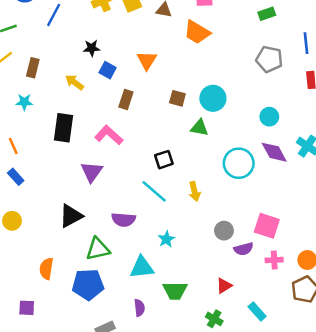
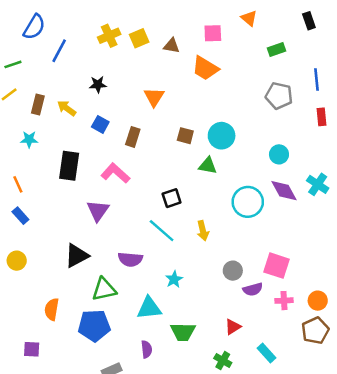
blue square: (108, 70) -> (100, 124), moved
yellow arrow: (74, 82) -> (67, 108), moved

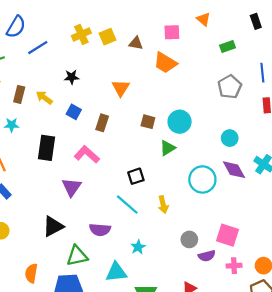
blue line: (59, 51) -> (38, 48), turned 30
gray pentagon: (279, 96) -> (230, 87), turned 30
green triangle: (208, 166) -> (168, 148), turned -42

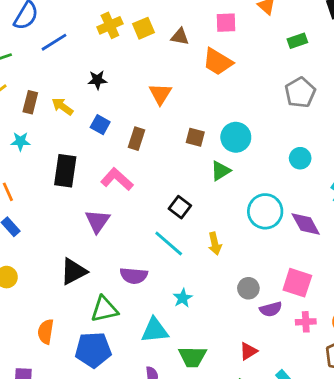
purple diamond: (234, 170) -> (306, 224), moved
black square: (136, 176) -> (180, 207), turned -35

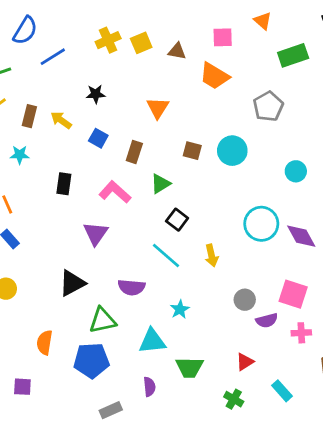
green rectangle: (297, 41) -> (293, 55), size x1.5
gray pentagon: (300, 92) -> (268, 106), moved
black rectangle: (65, 171) -> (64, 184), size x0.7
green triangle: (220, 171) -> (160, 184), moved

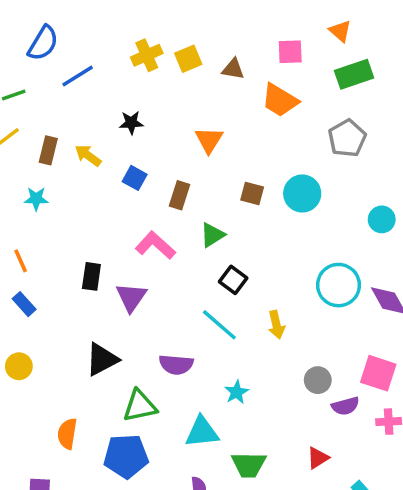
green rectangle: (293, 55) -> (354, 74), moved
black rectangle: (64, 184) -> (91, 276), moved

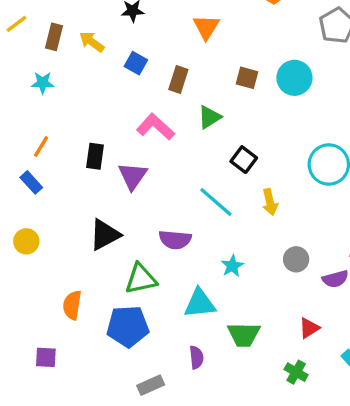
orange line: (21, 261) -> (41, 146), moved, turned 55
black square: (233, 280) -> (244, 160), moved
gray circle: (318, 380) -> (296, 259), moved

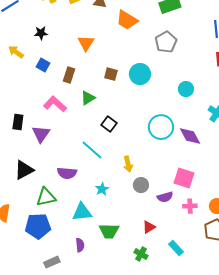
yellow arrow: (270, 202) -> (128, 164), moved

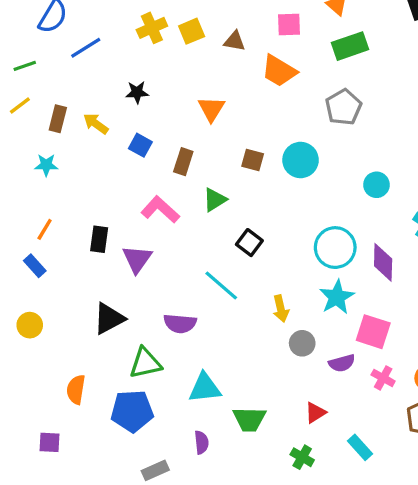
purple diamond: (190, 136) -> (383, 262), turned 30
cyan star: (102, 189) -> (337, 297), moved, size x1.5
pink cross: (190, 206) -> (383, 378), turned 32

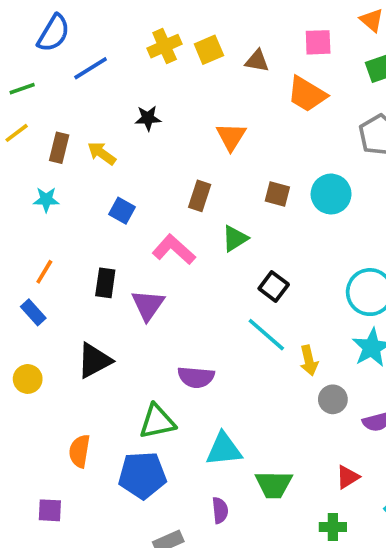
blue square: (140, 145) -> (122, 211), moved
cyan line: (221, 285) -> (266, 335), moved
black triangle: (109, 319) -> (94, 360), moved
green cross: (302, 457) -> (333, 527), turned -30

